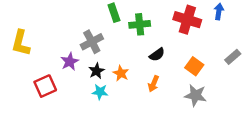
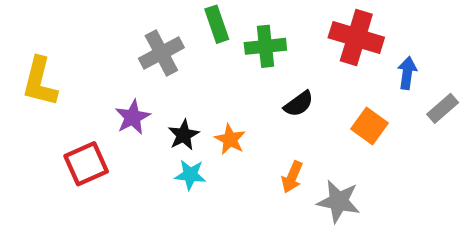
blue arrow: (219, 11) -> (407, 73), moved
gray cross: (92, 42) -> (161, 53), moved
orange arrow: (154, 84) -> (292, 177), moved
gray star: (195, 95) -> (339, 201), moved

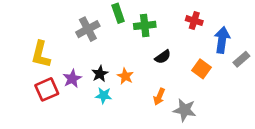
red cross: (356, 37) -> (194, 21), size x0.6
blue arrow: (407, 73) -> (222, 40), size x1.5
yellow L-shape: (40, 82) -> (41, 54), moved
purple star: (133, 117) -> (72, 79), moved

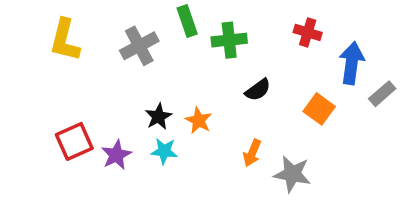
yellow L-shape: (41, 54) -> (65, 40), moved
purple star: (72, 79) -> (116, 155), moved

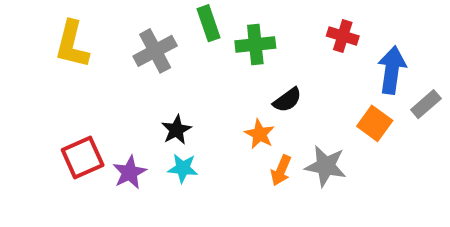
orange square: (319, 109) -> (375, 123), moved
orange star: (199, 120) -> (260, 134), moved
gray star: (292, 174) -> (326, 166), moved

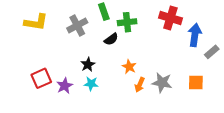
red cross: (343, 36) -> (170, 18), size x1.5
yellow L-shape: (72, 44) -> (36, 22), turned -95
black semicircle: (287, 100) -> (111, 39), moved
orange square: (375, 123) -> (196, 83), moved, turned -35

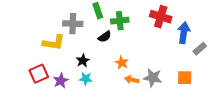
yellow L-shape: (36, 22) -> (54, 43), moved
gray cross: (77, 25) -> (73, 24), turned 30
orange arrow: (140, 85) -> (132, 80), turned 80

